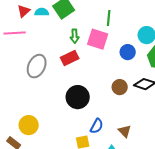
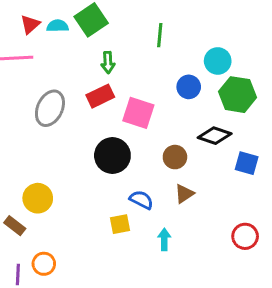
pink square: (98, 39) -> (138, 113), moved
brown circle: (120, 87) -> (175, 157), moved
blue semicircle: (97, 126) -> (141, 200), turned -91
brown triangle: (125, 131) -> (184, 194), moved, turned 40

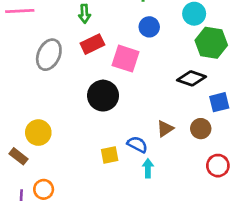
green arrow: (108, 62) -> (85, 14), moved
blue circle: (189, 87) -> (149, 27), moved
brown circle: (175, 157) -> (201, 129), moved
blue square: (247, 163) -> (219, 102), turned -30
blue semicircle: (141, 200) -> (137, 144), moved

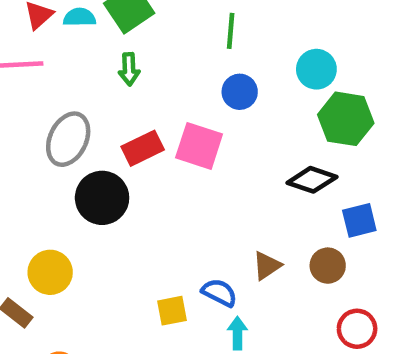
red rectangle: (92, 44) -> (143, 148), moved
black circle: (103, 96) -> (102, 198), moved

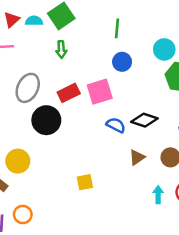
pink square: (199, 146) -> (100, 92), turned -35
black diamond: (312, 180) -> (144, 120), moved
blue semicircle: (219, 293) -> (116, 125), moved
cyan arrow: (237, 333) -> (158, 195), moved

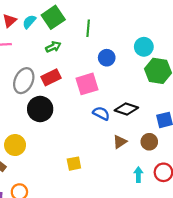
cyan semicircle: (34, 21) -> (29, 22), turned -48
green line: (117, 28) -> (88, 28), moved
green arrow: (61, 49) -> (53, 47), turned -112
red rectangle: (69, 93) -> (51, 77), moved

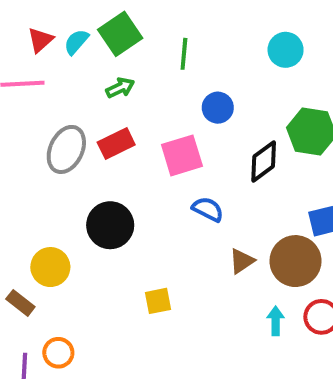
cyan circle: (144, 47) -> (286, 50), moved
black circle: (40, 109) -> (110, 225), moved
black diamond: (126, 109) -> (264, 161), moved, turned -55
brown circle: (149, 142) -> (296, 261), size x1.6

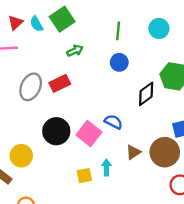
cyan semicircle: (76, 42) -> (36, 24), turned -70
green line: (184, 54) -> (118, 31), moved
green arrow: (120, 88) -> (75, 51), moved
pink square: (182, 155) -> (89, 134), moved, turned -35
cyan arrow: (276, 321) -> (106, 167), moved

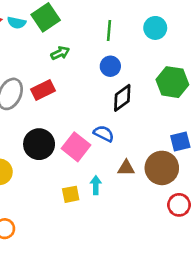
cyan semicircle: (36, 24) -> (17, 23), turned -49
black diamond: (146, 94) -> (122, 98), moved
brown triangle: (133, 152) -> (126, 168), turned 35

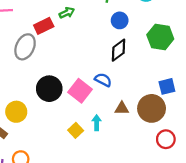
blue circle: (110, 66) -> (120, 20), moved
red rectangle: (43, 90) -> (44, 26), moved
yellow square: (71, 194) -> (76, 130), turned -32

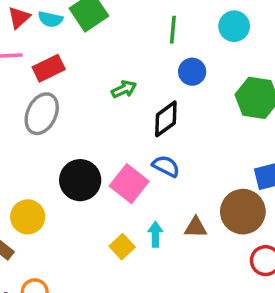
green arrow: (67, 13) -> (124, 89), moved
red rectangle: (44, 26) -> (49, 68), moved
black diamond: (119, 50) -> (166, 119), moved
brown triangle: (122, 108) -> (196, 227), moved

